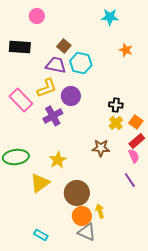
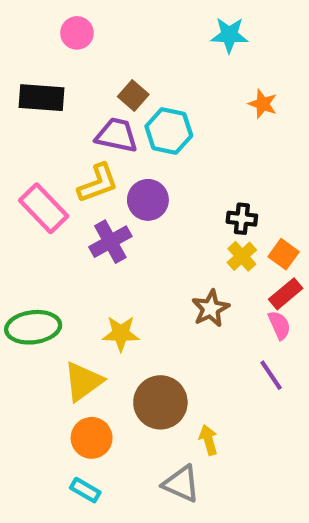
brown star: (101, 148) -> (211, 308), turned -30
yellow star: (58, 160) -> (121, 333), turned 30
orange circle: (82, 216) -> (92, 438), moved

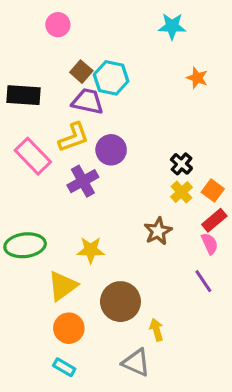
brown square: (133, 96) -> (81, 72), moved
black rectangle: (41, 98) -> (23, 95), moved
cyan hexagon: (169, 131) -> (111, 78), moved
black cross: (242, 219) -> (181, 164), turned 35

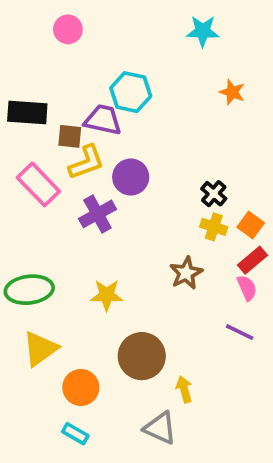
brown square: (81, 72) -> (70, 136), moved, turned -35
yellow cross: (181, 192) -> (214, 227), turned -30
purple line: (203, 281) -> (240, 332), turned -30
yellow triangle: (63, 286) -> (40, 349), moved

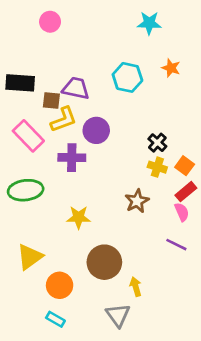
cyan hexagon: (131, 92) -> (127, 77), moved
purple cross: (97, 214) -> (72, 158), turned 30
green ellipse: (29, 290) -> (26, 190), moved
gray triangle: (160, 428) -> (118, 315), turned 30

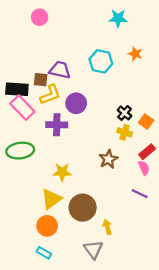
black rectangle: (20, 83) -> (17, 89), moved
orange square: (185, 166) -> (146, 122), moved
yellow triangle: (30, 257) -> (51, 199), moved

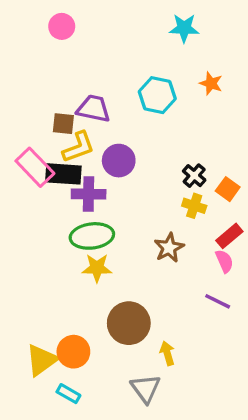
black rectangle: (17, 89) -> (63, 174), moved
green ellipse: (20, 151) -> (92, 236), moved
yellow triangle: (51, 199) -> (42, 360), moved

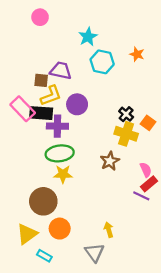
cyan star: (184, 28) -> (88, 37), moved, turned -30
yellow cross: (194, 206) -> (126, 134), size x1.5
red rectangle: (229, 236) -> (149, 184), moved
brown circle: (129, 323) -> (43, 201), moved
orange circle: (73, 352) -> (60, 229), moved

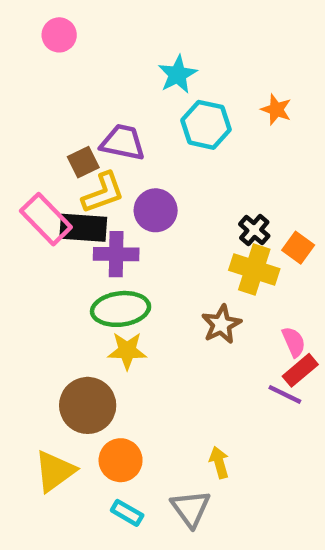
pink circle: (40, 17) -> (59, 35), moved
brown square: (41, 80) -> (83, 162), turned -32
cyan rectangle: (44, 256) -> (127, 513), moved

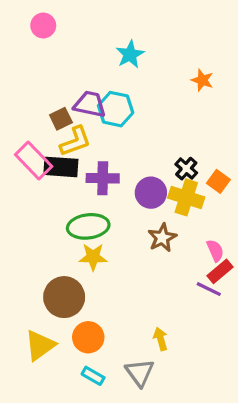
cyan hexagon: (206, 125) -> (116, 109), moved
purple circle: (156, 210) -> (151, 193), moved
purple cross: (116, 254) -> (103, 178), moved

